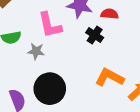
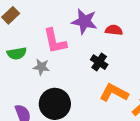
black cross: (95, 35) -> (99, 62), moved

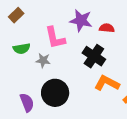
black cross: (99, 62) -> (94, 56), size x1.5

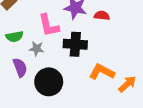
black cross: (94, 56) -> (75, 44), moved, turned -30
purple semicircle: (27, 103) -> (20, 67), moved

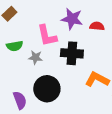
purple semicircle: (20, 67) -> (20, 100), moved

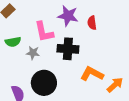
red semicircle: (97, 26) -> (92, 23), turned -104

